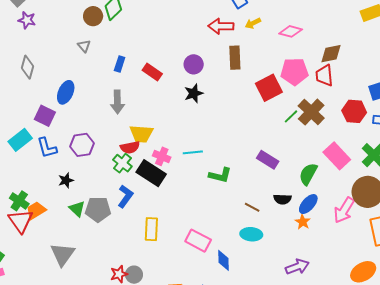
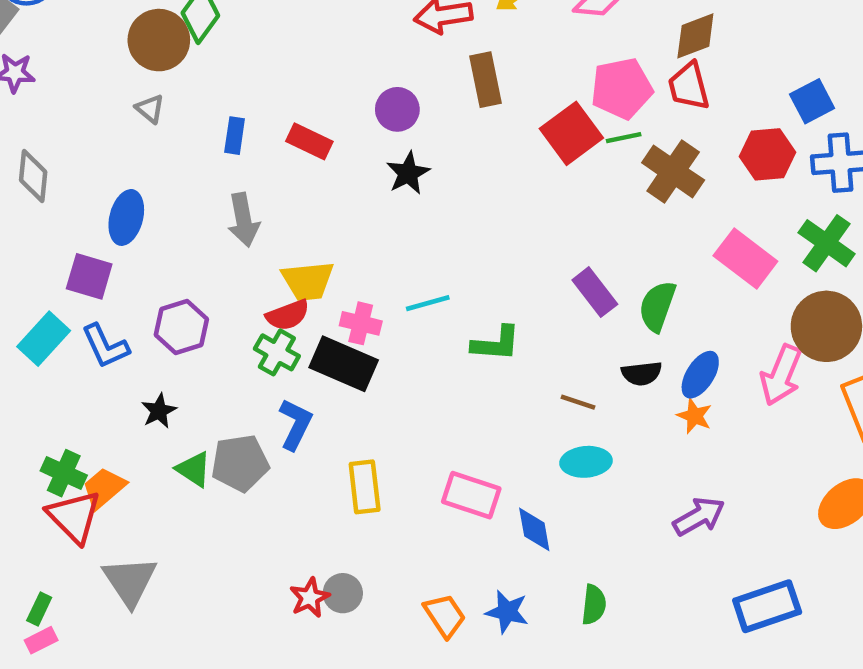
brown circle: (93, 16) -> (159, 40), size x1.4
green line: (291, 116) -> (624, 138), moved, turned 42
purple rectangle: (268, 160) -> (595, 292), turned 30
green semicircle: (308, 174) -> (657, 306), moved
gray triangle: (63, 254) -> (130, 581), moved

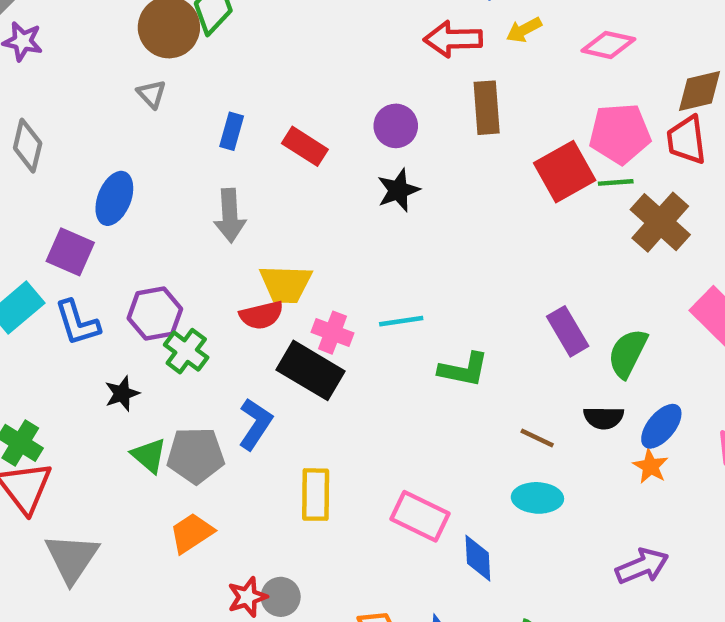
green cross: (277, 352) -> (186, 351), moved
orange trapezoid: (104, 488) -> (192, 533), moved

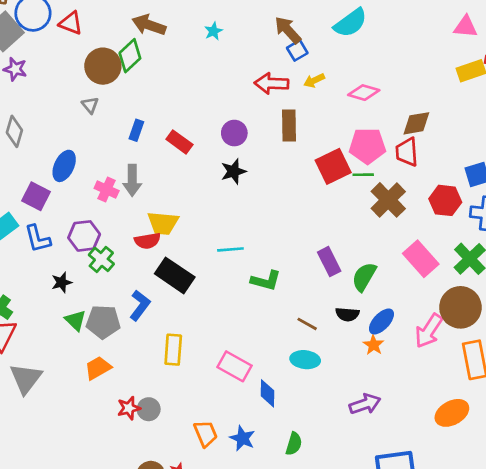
pink cross: (332, 333) -> (107, 190), moved

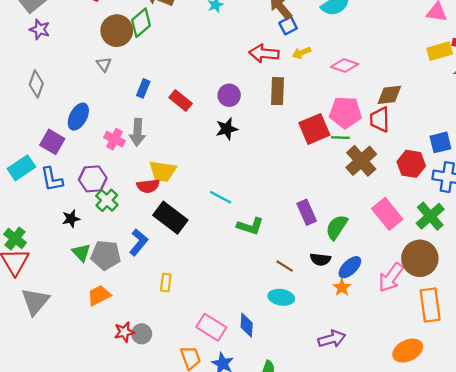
cyan line: (230, 249) -> (221, 197), turned 30
yellow rectangle: (173, 350) -> (166, 283), size x0.7
pink rectangle: (235, 366) -> (211, 327), moved

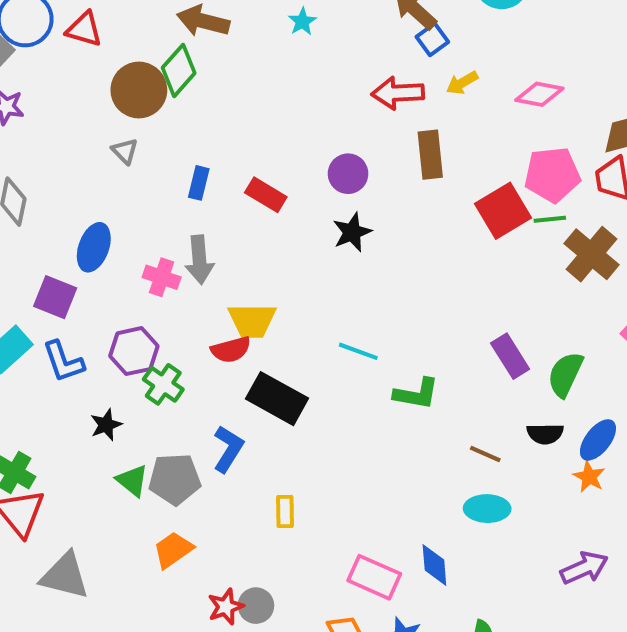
gray triangle: (35, 301) -> (65, 576), turned -48

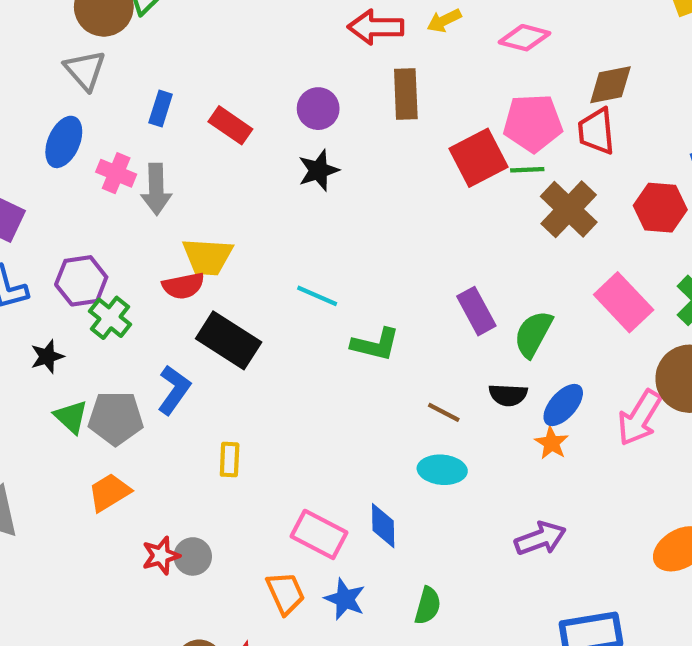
gray triangle: (125, 151) -> (85, 70), size x1.5
blue ellipse: (94, 247) -> (64, 142), moved
pink cross: (162, 277) -> (116, 173), moved

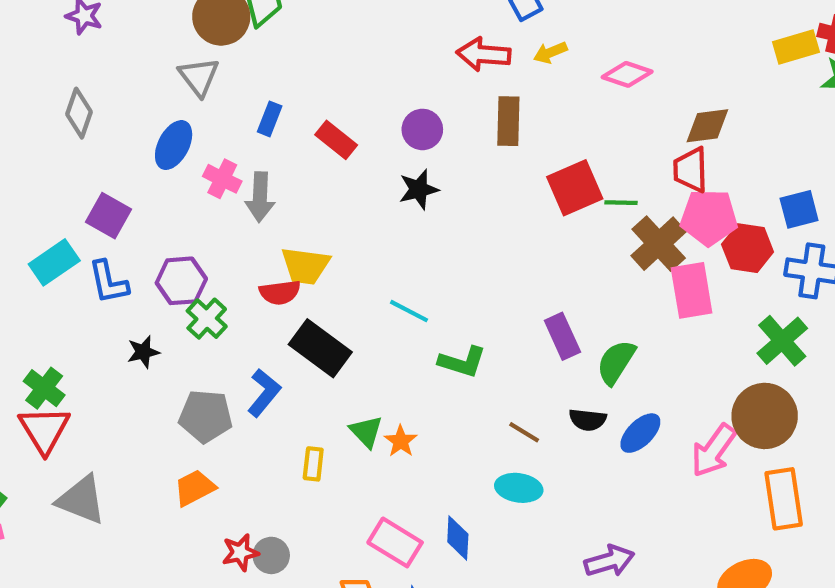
pink pentagon: (533, 123) -> (709, 217), moved
pink rectangle: (624, 302) -> (692, 290), moved, turned 30
green triangle: (71, 417) -> (366, 432), moved
orange star: (552, 443) -> (401, 441), moved

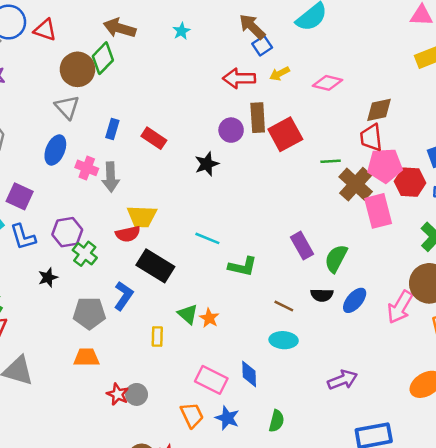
purple circle: (422, 129) -> (231, 130), moved
red square: (575, 188) -> (285, 134), moved
orange trapezoid: (195, 488) -> (86, 357), turned 32
red star: (240, 552) -> (118, 394), turned -30

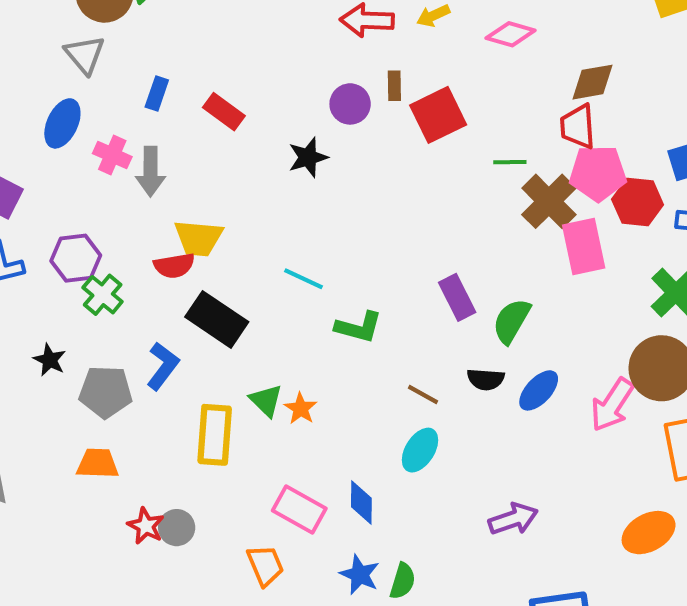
brown rectangle: (258, 118) -> (394, 86), size x0.6
black star: (48, 277) -> (50, 360), moved, turned -30
yellow rectangle: (157, 337) -> (215, 435), size x1.8
cyan ellipse: (284, 340) -> (420, 450), turned -64
blue star: (227, 418) -> (360, 575), moved

